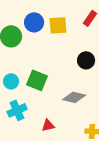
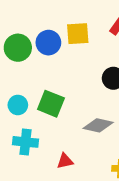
blue circle: (34, 22) -> (48, 43), moved
cyan cross: (17, 110) -> (25, 142), turned 30

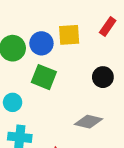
green square: (51, 104) -> (44, 77), moved

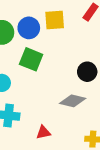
black circle: (103, 77) -> (87, 72), moved

